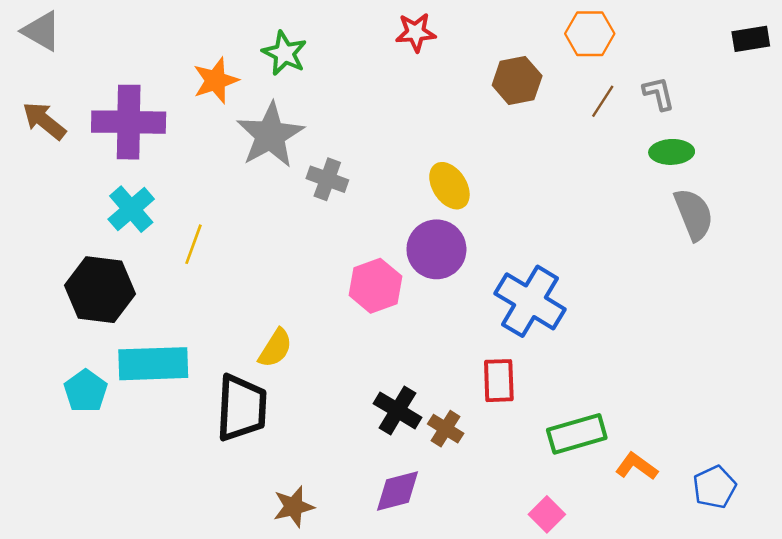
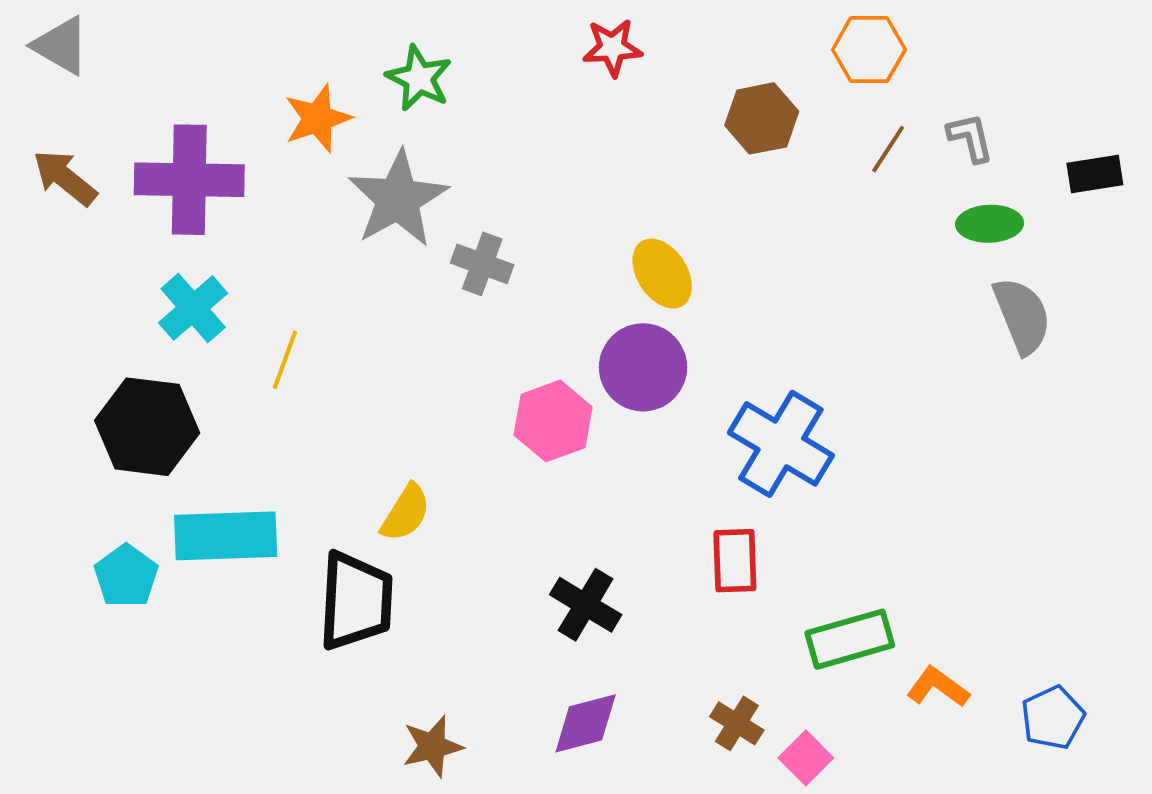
black rectangle: (751, 39) -> (1095, 174), moved
brown cross: (446, 429) -> (737, 723), moved

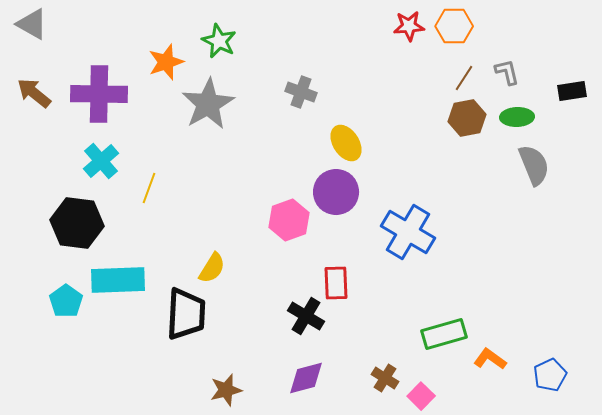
red star: (612, 48) -> (409, 26), moved
brown hexagon: (762, 118) -> (467, 118), moved
gray cross: (482, 264) -> (301, 92), moved
red rectangle: (735, 561) -> (336, 283), moved

